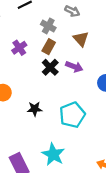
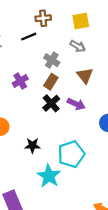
cyan star: (53, 154) -> (49, 176), moved

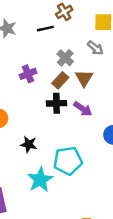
brown cross: (43, 18) -> (64, 12), turned -35
brown triangle: (85, 76) -> (84, 78), moved
black cross: (51, 103) -> (56, 103), turned 30

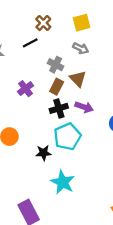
cyan pentagon: (68, 161) -> (67, 137), moved

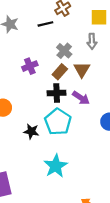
gray arrow: (81, 48) -> (92, 41), turned 49
cyan pentagon: (67, 137) -> (58, 122), turned -30
cyan star: (63, 182) -> (56, 166), moved

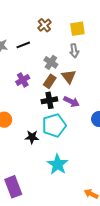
black line: (45, 24) -> (23, 45), moved
cyan pentagon: (58, 122) -> (54, 125), turned 30

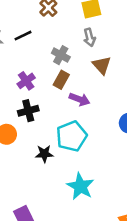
brown triangle: (69, 77) -> (102, 65), moved
black cross: (49, 100) -> (28, 111), moved
purple arrow: (71, 102) -> (79, 99), moved

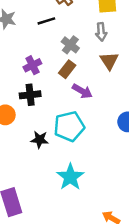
black line: (23, 36) -> (46, 21), moved

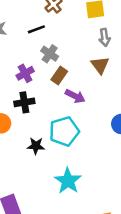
gray arrow: (101, 32) -> (105, 37), moved
gray cross: (70, 45) -> (50, 54), moved

